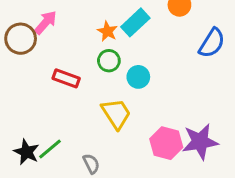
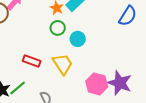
red rectangle: (66, 78) -> (32, 61), moved
purple star: (200, 142) -> (120, 83), turned 30

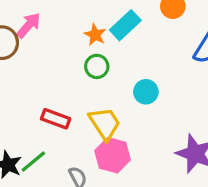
cyan circle: (78, 39) -> (146, 92), moved
pink hexagon: (97, 84) -> (113, 155), moved

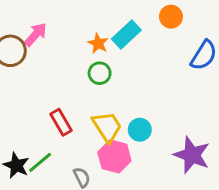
cyan circle: (146, 92) -> (140, 130), moved
red rectangle: (56, 119) -> (61, 122), turned 40

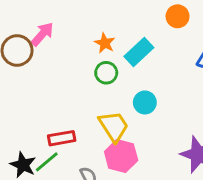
cyan rectangle: (126, 34) -> (139, 52), moved
red rectangle: (61, 122) -> (62, 138), moved, turned -70
cyan circle: (140, 130) -> (145, 102), moved

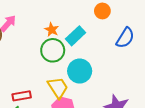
green circle: (106, 73) -> (53, 50), size x1.5
cyan circle: (145, 102) -> (80, 71), size x1.5

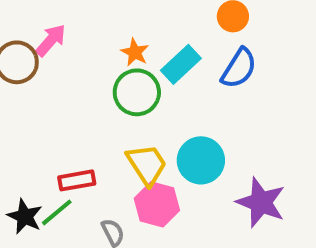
blue semicircle: (125, 38) -> (239, 68), moved
cyan circle: (80, 71) -> (201, 160), moved

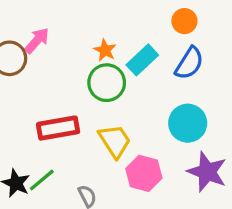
cyan circle: (201, 160) -> (188, 123), moved
red rectangle: (77, 180) -> (58, 128), moved, size x1.4
pink hexagon: (157, 204) -> (144, 173), moved

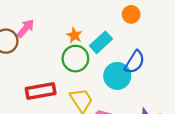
blue semicircle: (189, 63) -> (135, 62), moved
cyan circle: (188, 123) -> (117, 76), moved

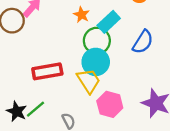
green circle: (75, 59) -> (97, 41), moved
cyan circle: (117, 76) -> (96, 62), moved

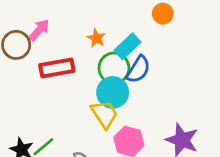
blue semicircle: (143, 42) -> (138, 69), moved
red rectangle: (47, 71) -> (57, 68), moved

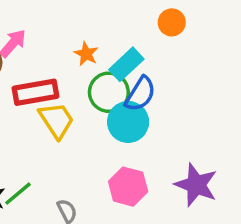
cyan circle: (113, 92) -> (128, 122), moved
yellow trapezoid: (104, 114) -> (56, 120), moved

